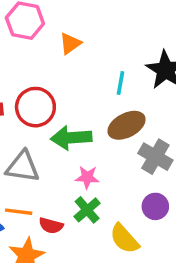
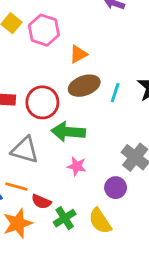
brown ellipse: (127, 125) -> (84, 86), moved
purple circle: (155, 206) -> (116, 188), moved
green cross: (87, 210) -> (65, 218), moved

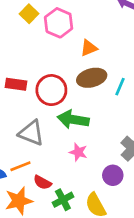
orange line: (16, 186) -> (20, 166), turned -42

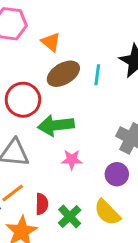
orange triangle: (89, 48) -> (51, 42), turned -42
red semicircle: (42, 182) -> (42, 204), turned -102

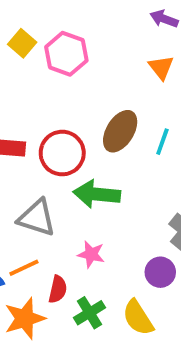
orange triangle: (51, 42) -> (161, 67), moved
brown ellipse: (63, 74) -> (120, 131), turned -40
pink star: (72, 160) -> (91, 254), moved

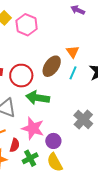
orange triangle: (161, 67) -> (73, 52), moved
pink star: (91, 254) -> (33, 128), size x1.6
purple circle: (160, 272) -> (53, 141), moved

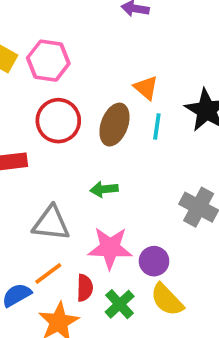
red circle: (21, 76) -> (58, 121), moved
green arrow: (38, 98) -> (104, 189), size x0.6

